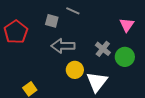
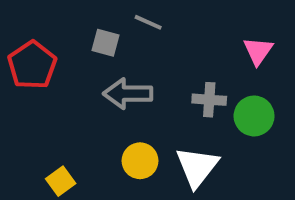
gray cross: (103, 49) -> (209, 100), turned -35
yellow circle: (75, 70) -> (140, 161), moved

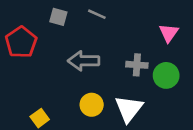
gray square: (105, 43) -> (58, 17), moved

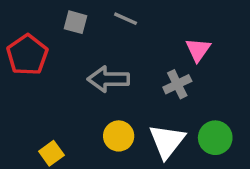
pink triangle: (169, 33) -> (198, 50), moved
gray cross: (137, 65) -> (177, 84), turned -30
green circle: (166, 75) -> (215, 138), moved

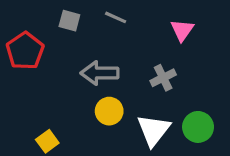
pink triangle: (198, 50) -> (182, 30), moved
yellow circle: (119, 136) -> (109, 111), moved

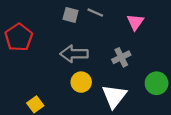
gray line: (116, 17) -> (95, 13), moved
gray square: (69, 21) -> (71, 15), moved
green circle: (198, 127) -> (157, 83), moved

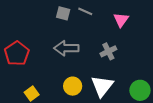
red pentagon: (19, 37) -> (17, 53), moved
yellow circle: (81, 82) -> (73, 86), moved
green circle: (157, 83) -> (140, 90), moved

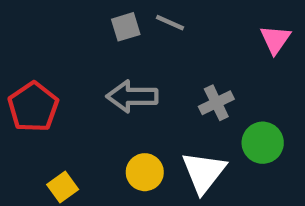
gray square: (63, 13) -> (126, 27), turned -32
pink triangle: (121, 20) -> (275, 40), moved
green circle: (140, 90) -> (263, 143), moved

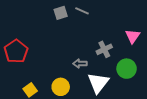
pink triangle: (275, 40) -> (133, 36), moved
gray arrow: (132, 96) -> (80, 64), moved, size x0.6
yellow circle: (145, 172) -> (61, 87), moved

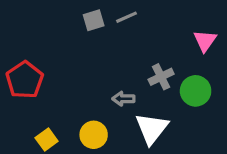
gray line: (82, 11) -> (127, 17), turned -48
pink triangle: (133, 36) -> (205, 41), moved
green circle: (127, 69) -> (196, 91), moved

